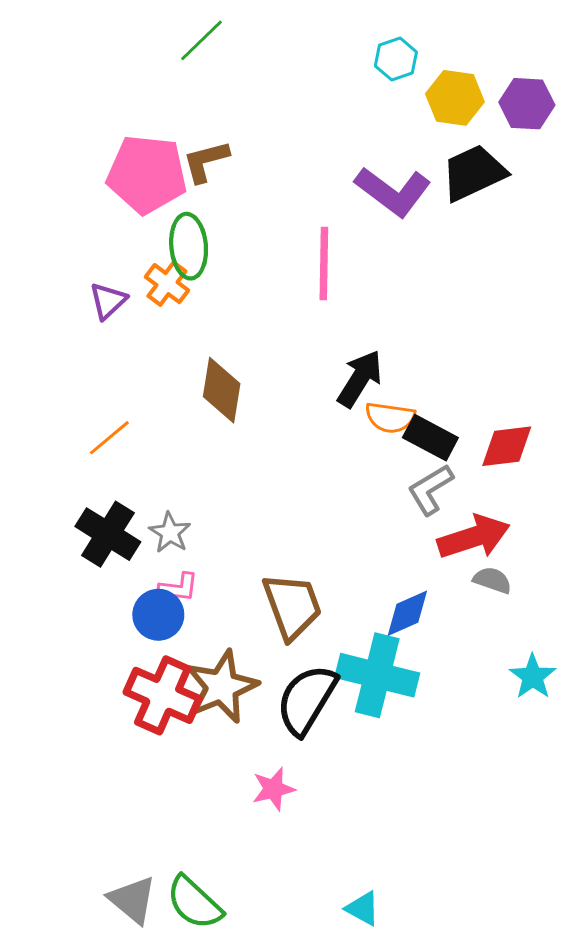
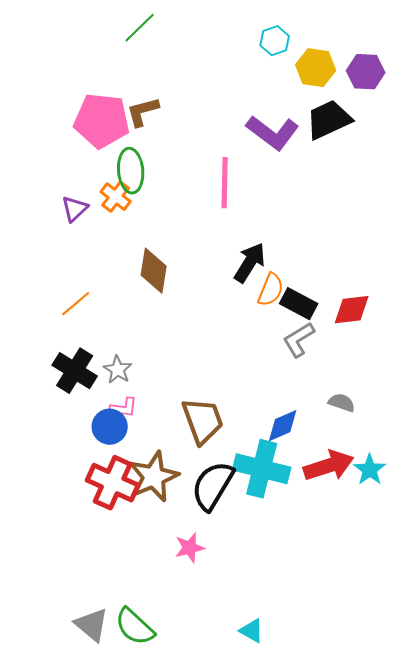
orange semicircle: (390, 418) -> (271, 290), turned -76
red arrow: (474, 537) -> (329, 466), moved

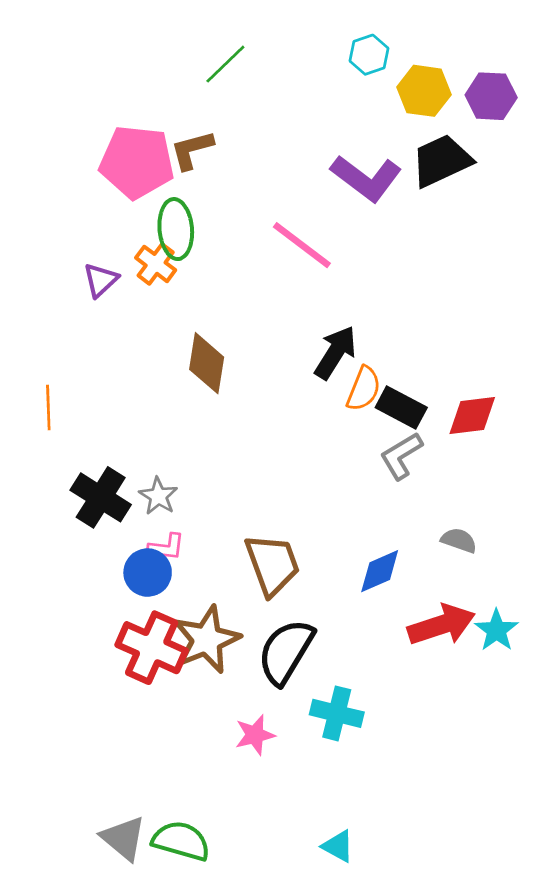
green line: (140, 28) -> (225, 64), moved
pink line: (225, 183) -> (302, 245), turned -54
orange line: (76, 304) -> (48, 408), moved, turned -52
cyan cross: (262, 469) -> (337, 713), moved, size x0.7
green semicircle: (135, 627) -> (181, 841), turned 153

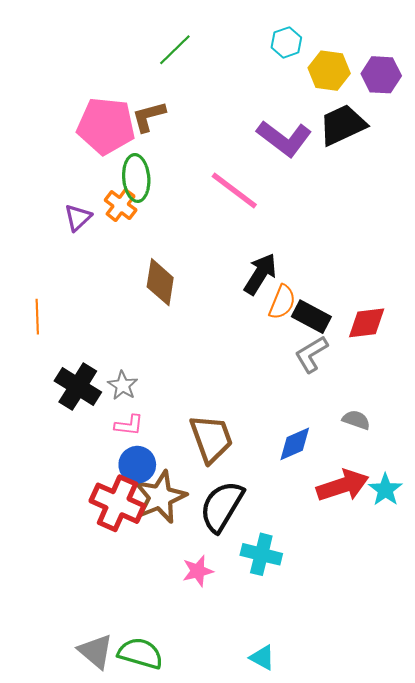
blue circle: (148, 573) -> (137, 465), moved

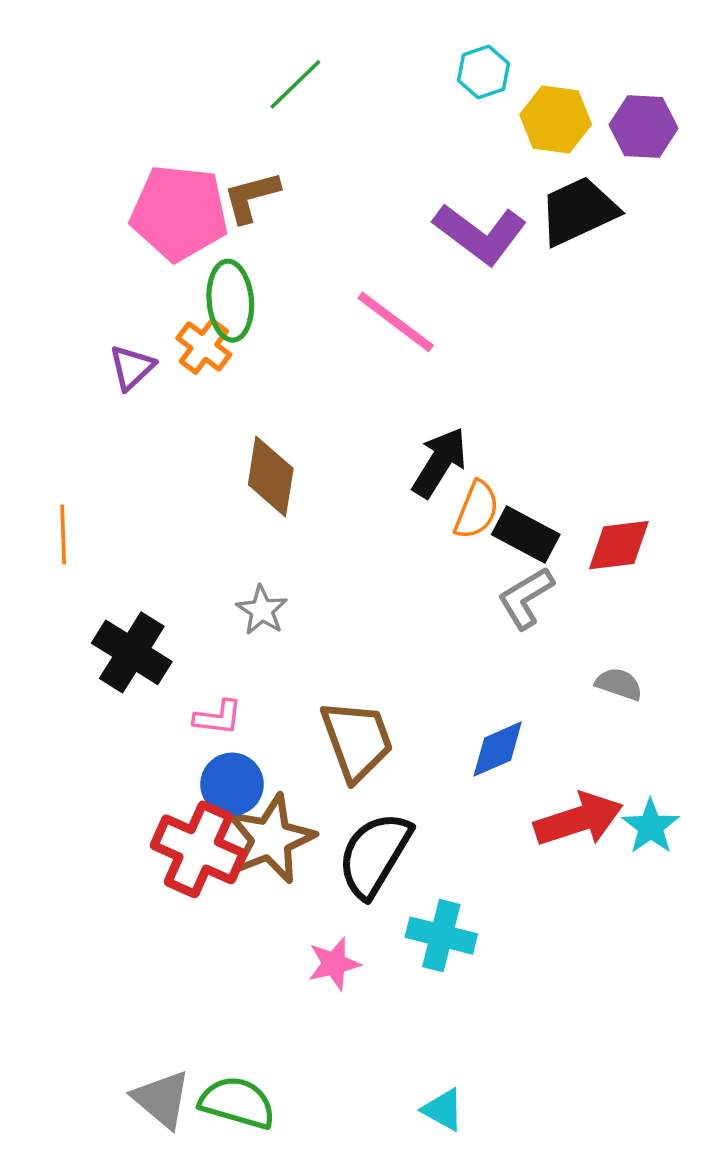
gray star: (123, 385) -> (262, 610), moved
gray semicircle: (356, 420) -> (619, 684), moved

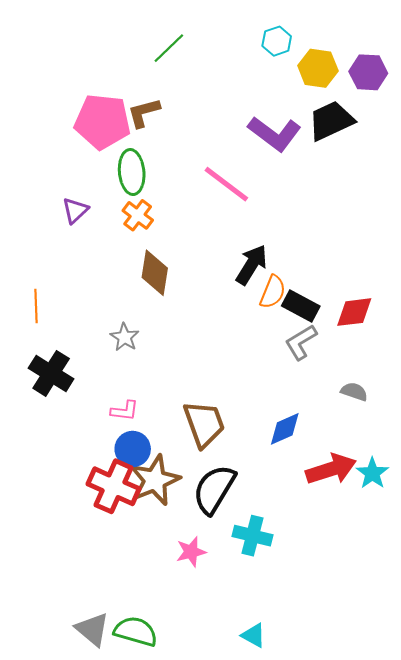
orange cross: (204, 346) -> (138, 215), moved
gray star: (262, 610) -> (125, 337), moved
black cross: (132, 652) -> (51, 373), moved

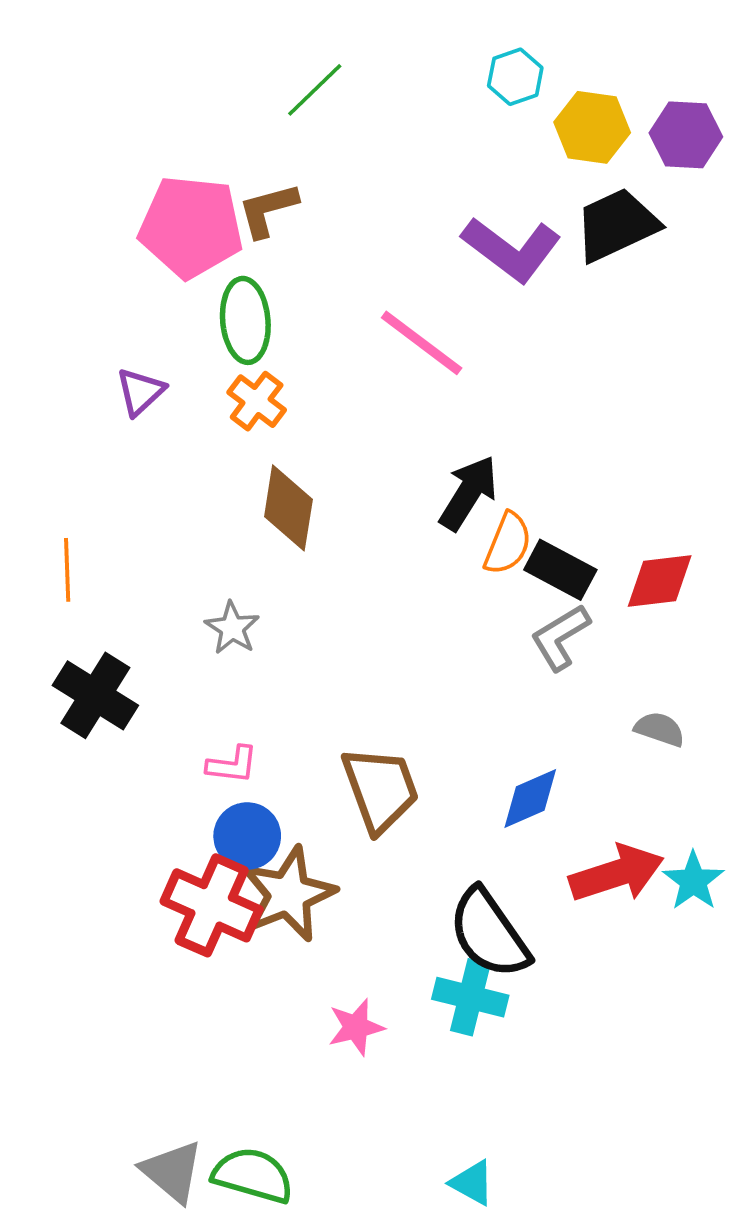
black semicircle: (214, 489) -> (489, 933), moved, turned -66

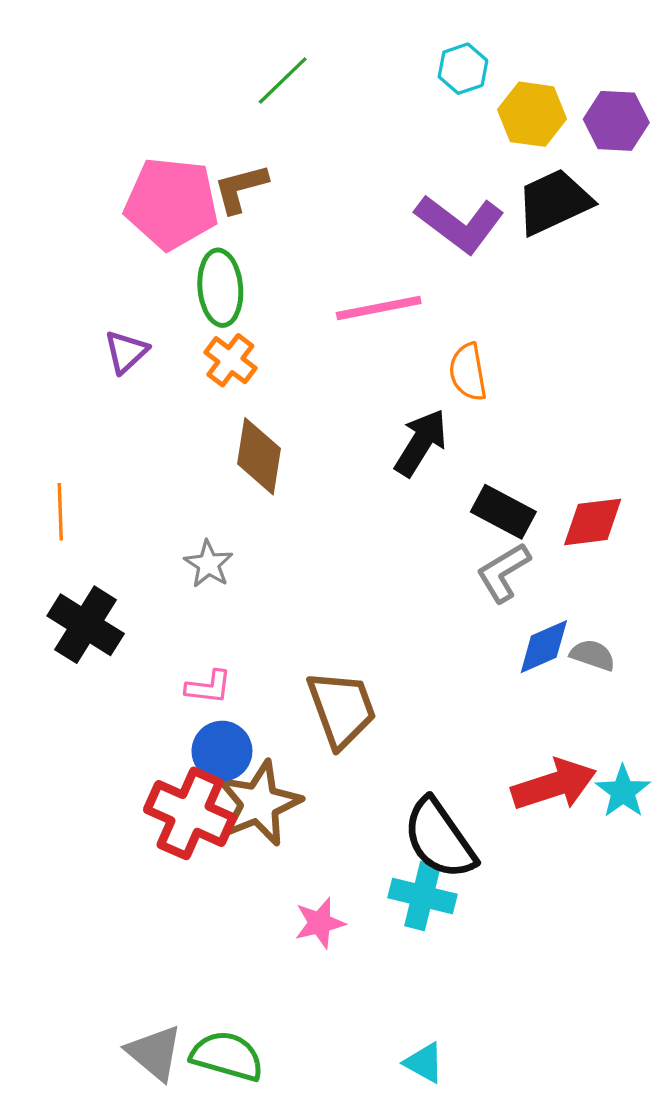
pink line: (422, 343) -> (379, 308), turned -48
orange semicircle: (508, 544) -> (468, 372), moved, turned 148
blue diamond: (530, 799) -> (544, 647), moved

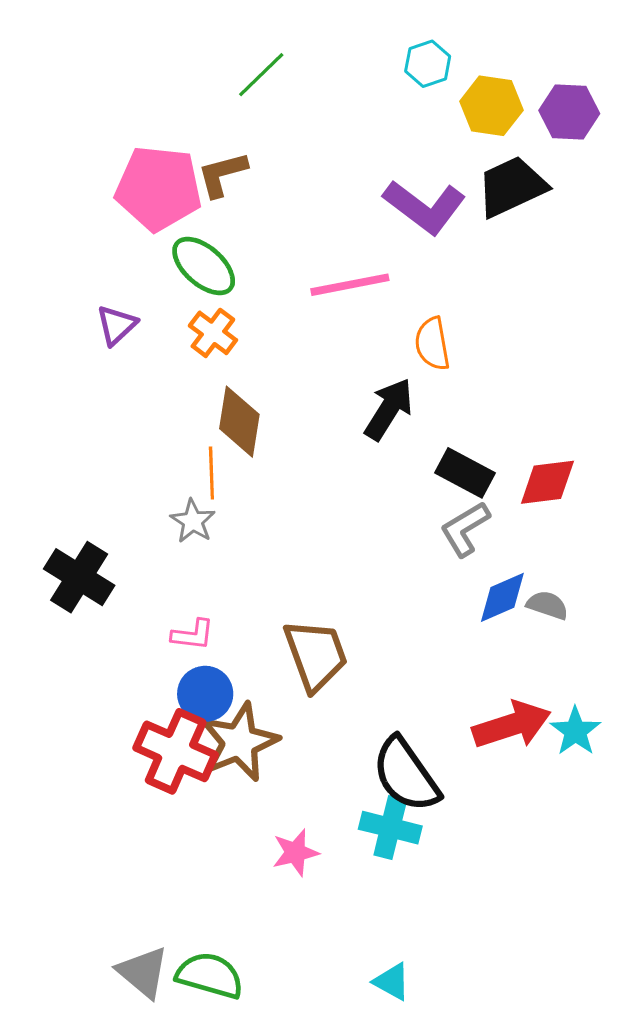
green ellipse: (220, 288) -> (204, 266), turned -44
orange line: (60, 512) -> (211, 473), moved

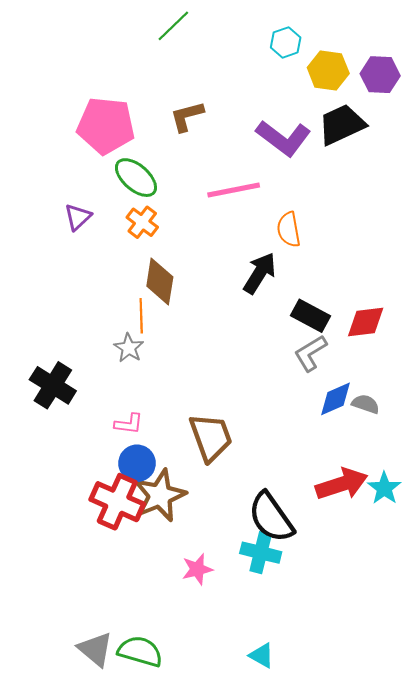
green line: (261, 75) -> (173, 26), moved
brown L-shape: (222, 174) -> (187, 116), moved

